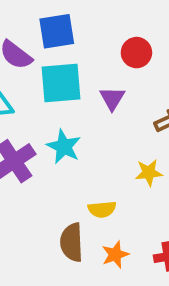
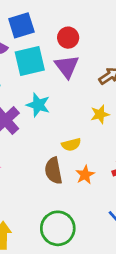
red circle: (136, 53) -> (68, 38), moved
purple triangle: (112, 98) -> (67, 66), size x1.4

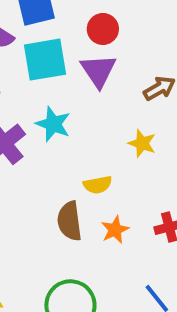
yellow star: (100, 114) -> (142, 143), turned 30

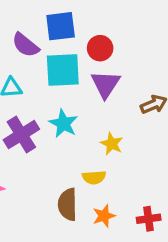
red circle: (103, 29) -> (100, 48), moved
yellow star: (142, 143) -> (112, 144), moved

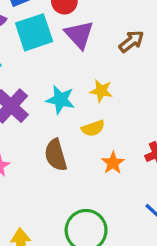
cyan star: (63, 124) -> (60, 100), moved
brown semicircle: (68, 204) -> (56, 155), moved

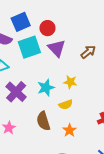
cyan star: (60, 100) -> (46, 88), turned -30
orange star: (113, 163) -> (69, 130), moved

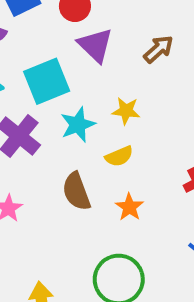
cyan square: (29, 47) -> (47, 81), moved

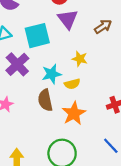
cyan star: (78, 125) -> (52, 74), moved
orange star: (129, 207) -> (74, 113), size x1.5

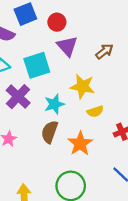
yellow star: (80, 59) -> (82, 86), size x1.5
yellow semicircle: (72, 84) -> (95, 111), moved
brown semicircle: (45, 100) -> (50, 132), turned 35

